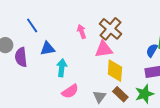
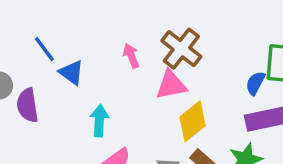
blue triangle: (48, 49) -> (71, 73), moved, turned 49
yellow diamond: (115, 71) -> (193, 121), turned 50

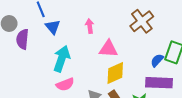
brown cross: (181, 49) -> (142, 21), moved
cyan arrow: (99, 121) -> (62, 59), size x1.4

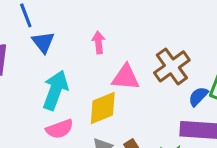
brown cross: (142, 21) -> (172, 66), moved
yellow diamond: (115, 73) -> (103, 108), moved

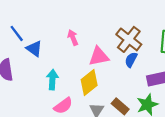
cyan arrow: (55, 90) -> (52, 80), size x0.7
blue semicircle: (198, 96) -> (131, 60), moved

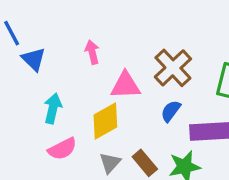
blue semicircle: (131, 60) -> (171, 111), moved

